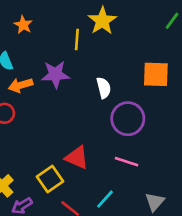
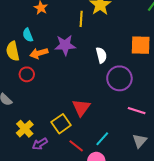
red triangle: (77, 158) -> (81, 108), turned 42
pink line: (126, 162) -> (137, 111), moved

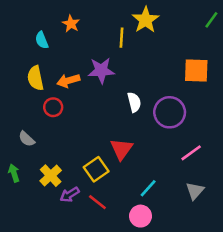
cyan semicircle: (28, 35) -> (42, 40), moved
white semicircle: (101, 55) -> (134, 102), moved
pink line: (137, 111) -> (191, 153), turned -54
red line: (76, 146) -> (97, 202), moved

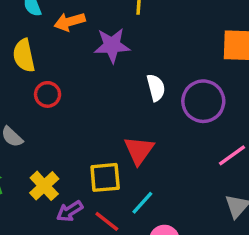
orange arrow: (68, 81) -> (70, 22), moved
yellow square: (96, 169) -> (105, 177), turned 30
cyan line: (148, 188) -> (142, 203), moved

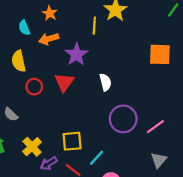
purple star: (112, 45) -> (76, 54), turned -30
purple circle: (203, 101) -> (123, 119), moved
red triangle: (139, 150) -> (64, 82), moved

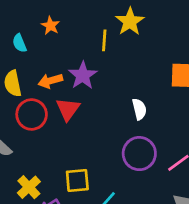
orange arrow: (49, 39) -> (50, 81), moved
white semicircle: (105, 82) -> (139, 109), moved
red circle: (34, 87) -> (32, 114), size x1.5

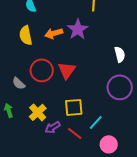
red triangle: (68, 109) -> (67, 70), moved
red circle: (32, 114) -> (42, 70), moved

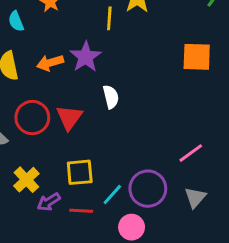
white semicircle: (120, 54) -> (111, 97), moved
purple circle: (120, 87) -> (148, 189), moved
red line: (75, 133) -> (81, 211), turned -35

